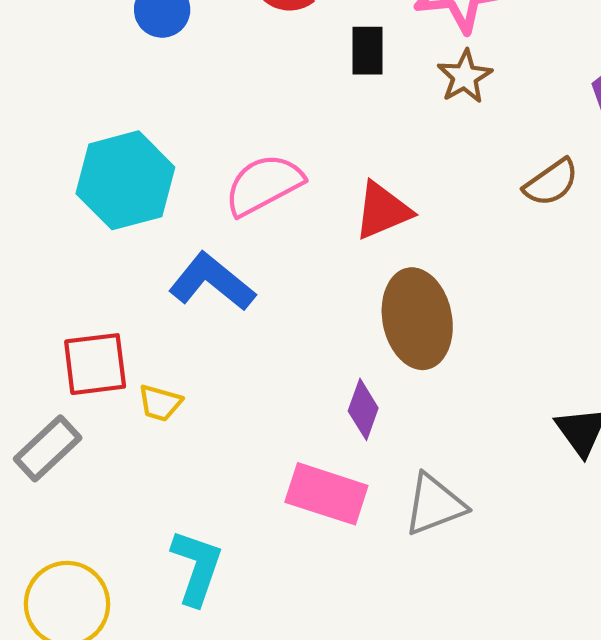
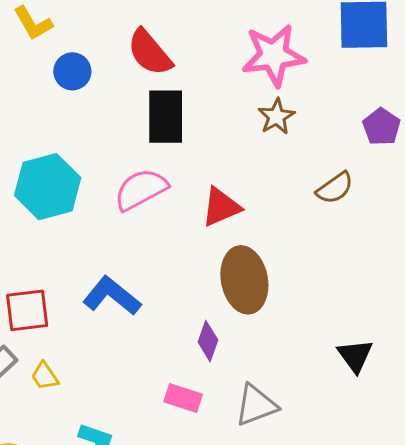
black rectangle: (367, 51) -> (166, 117), moved, size x1.6
blue L-shape: (212, 282) -> (112, 296), moved
yellow trapezoid: (160, 403) -> (45, 376), moved, turned 40
pink rectangle: (326, 494) -> (183, 398), size x0.7

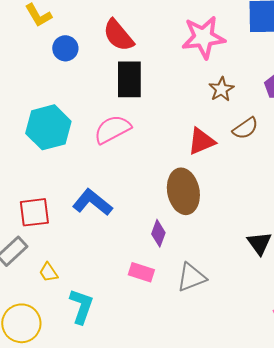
brown star: (276, 117) -> (221, 89), moved
red triangle: (221, 207) -> (201, 141), moved
yellow trapezoid: (45, 376) -> (48, 272), moved

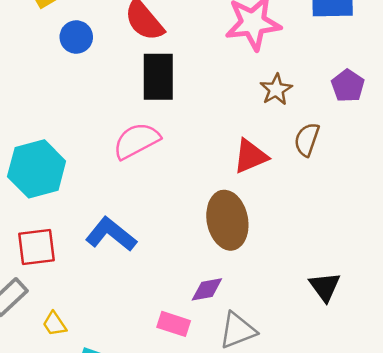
cyan hexagon: (48, 127) -> (37, 169), moved
brown semicircle: (245, 128) -> (307, 139), turned 144
purple diamond: (158, 233) -> (207, 289), moved, turned 60

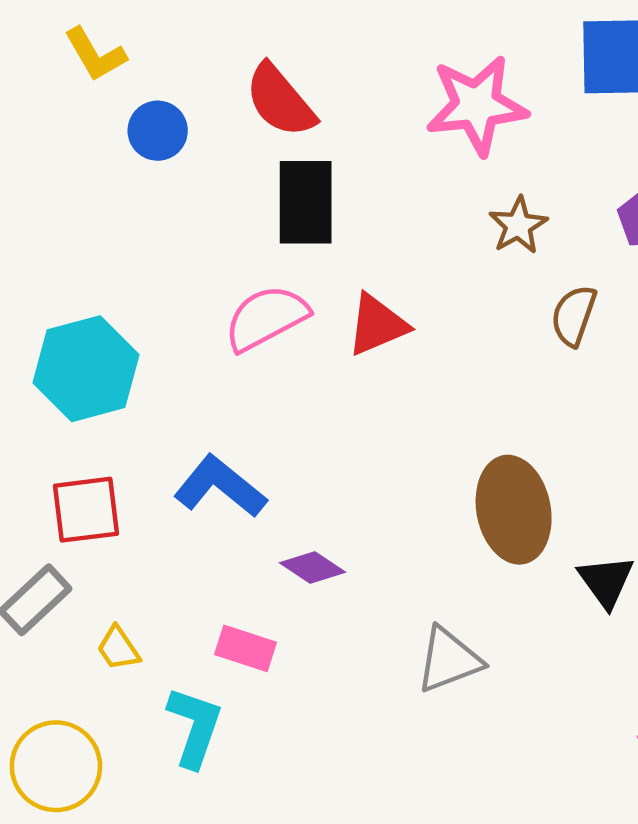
red triangle: (250, 156) -> (377, 325), moved
brown ellipse: (227, 220) -> (514, 510), moved
purple diamond: (207, 289) -> (313, 567), moved, turned 44
pink rectangle: (174, 324) -> (245, 648), moved

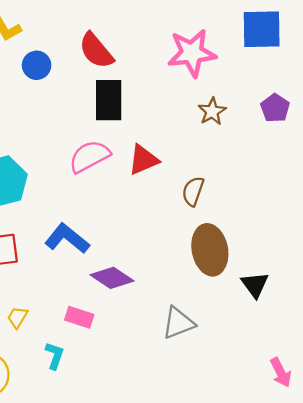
brown semicircle: (574, 316) -> (193, 191), moved
purple diamond: (313, 567) -> (112, 278), size x1.4
yellow trapezoid: (118, 648) -> (17, 317), turned 65
cyan L-shape: (195, 727) -> (55, 356), size x0.7

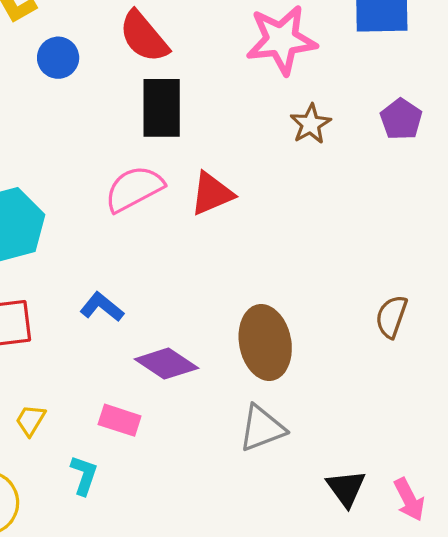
brown semicircle: (193, 191) -> (391, 317), moved
blue L-shape: (67, 239) -> (102, 307), size x0.7
brown ellipse: (210, 250) -> (265, 343), moved
black triangle: (255, 285) -> (346, 488), moved

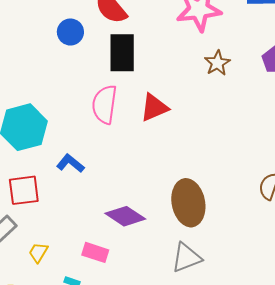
blue circle: (58, 58) -> (70, 32), moved
pink semicircle: (134, 189) -> (105, 104), turned -54
blue L-shape: (102, 307) -> (70, 163), moved

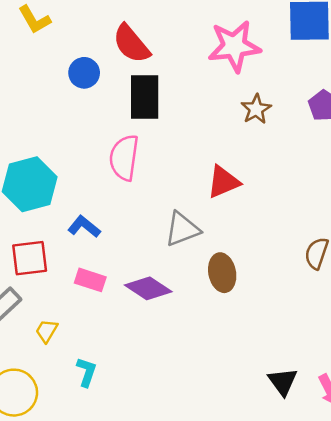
red triangle: (154, 108) -> (223, 182), moved
brown ellipse: (188, 203) -> (222, 273), size x0.7
pink rectangle: (95, 252) -> (90, 280), moved
gray triangle: (186, 258) -> (182, 229), moved

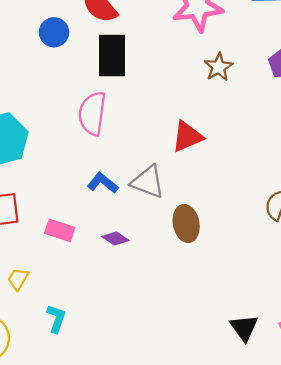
blue L-shape: (84, 227) -> (103, 183), moved
gray triangle: (182, 229) -> (148, 182), turned 42
purple diamond: (148, 288) -> (115, 239), size x0.6

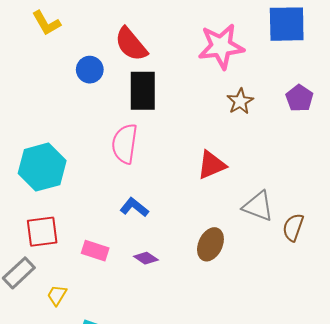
gray triangle: (148, 182) -> (258, 206), moved
brown ellipse: (186, 223) -> (210, 244), turned 36

